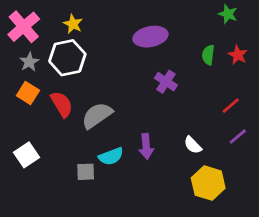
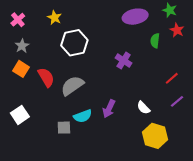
pink cross: (24, 27) -> (18, 20), size x0.6
purple ellipse: (150, 37) -> (135, 17), moved
red star: (238, 55) -> (177, 30), moved
white hexagon: (67, 58) -> (74, 43), moved
purple arrow: (146, 146) -> (109, 109), turned 30

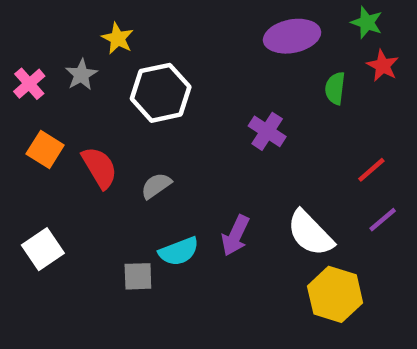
pink cross: (18, 20) -> (29, 84), moved
gray star: (22, 46) -> (81, 75), moved
gray semicircle: (72, 86) -> (156, 186), size x0.6
white semicircle: (143, 108) -> (310, 233), size x1.6

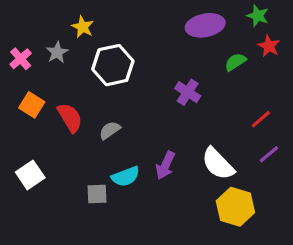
green semicircle: (335, 88) -> (235, 62), turned 50

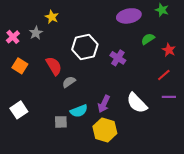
red star: (269, 46) -> (169, 50), moved
white hexagon: (113, 65) -> (85, 47), moved
red semicircle: (70, 118) -> (54, 66), moved
purple line: (269, 154) -> (169, 97), turned 40
yellow hexagon: (235, 207) -> (105, 130), moved

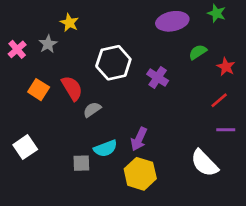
orange square: (20, 66) -> (39, 90), moved
white semicircle: (137, 103) -> (204, 163), moved

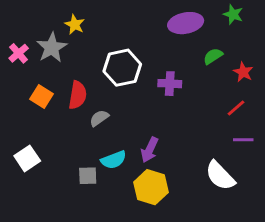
gray star: (48, 44) -> (52, 48), size x1.5
purple cross: (158, 77) -> (170, 84), turned -30
red semicircle: (72, 88) -> (78, 95), turned 40

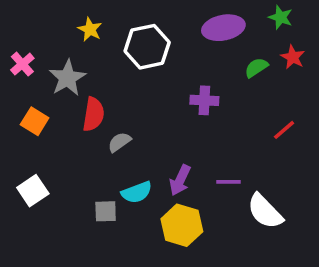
gray star: (52, 48) -> (67, 78), moved
white hexagon: (122, 68) -> (147, 47), moved
red star: (243, 72) -> (293, 57), moved
orange square: (42, 96) -> (35, 121), moved
purple line: (243, 140) -> (229, 182), moved

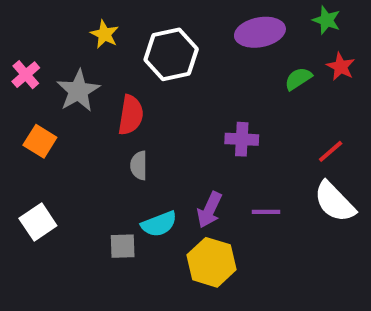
purple cross: (204, 100) -> (242, 139), moved
red semicircle: (93, 114) -> (131, 115), moved
gray semicircle: (119, 142) -> (139, 165), turned -55
white semicircle: (265, 211) -> (335, 202), moved

